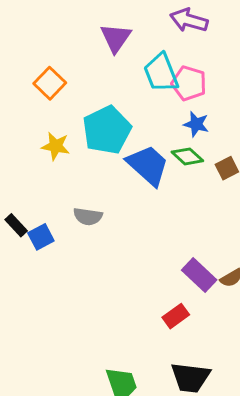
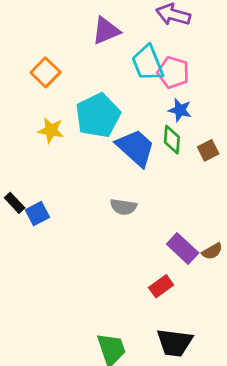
purple triangle: (116, 38) -> (106, 31), turned 32
green diamond: (187, 156) -> (172, 140), turned 52
gray semicircle: (88, 216) -> (123, 207), moved

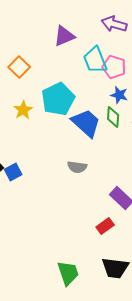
yellow star: (51, 130) -> (23, 110), turned 30

